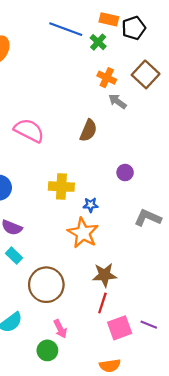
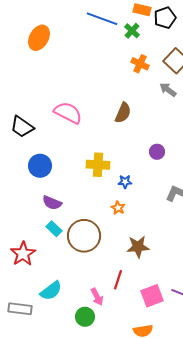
gray arrow: (117, 101) -> (168, 90), moved
orange star: (83, 233) -> (118, 208), size x0.5
brown circle: (46, 285) -> (84, 236), moved
red line: (102, 303) -> (118, 280), moved

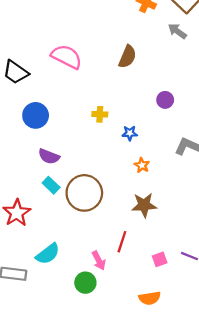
yellow cross: (98, 165) -> (100, 114), size x0.6
orange star: (118, 208) -> (142, 165), moved
pink square: (152, 296) -> (160, 259), size x0.6

